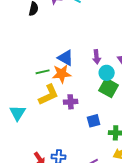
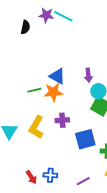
yellow L-shape: (49, 95) -> (36, 127), moved, turned 145
blue square: (94, 121) -> (85, 139), size x1.5

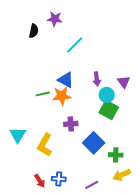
cyan line: (63, 16) -> (75, 45), moved, turned -72
yellow L-shape: (36, 127) -> (45, 145), moved
blue square: (85, 139) -> (94, 143), turned -30

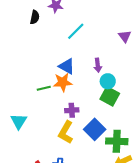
purple triangle: (124, 82) -> (125, 36), moved
green line: (43, 94) -> (44, 88), moved
yellow L-shape: (45, 145) -> (66, 132), moved
green cross: (116, 155) -> (117, 141), size x1.5

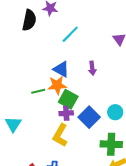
black semicircle: (35, 17) -> (29, 20), size x1.5
cyan circle: (108, 81) -> (115, 112), moved
green square: (110, 96) -> (68, 99), moved
blue square: (95, 129) -> (89, 117), moved

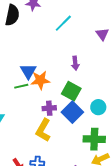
cyan line: (70, 34) -> (63, 23), moved
blue triangle: (61, 69) -> (28, 71), moved, turned 30
green square: (68, 99) -> (71, 91), moved

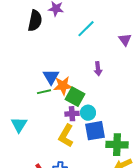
green square: (71, 91) -> (75, 97), moved
cyan circle: (98, 107) -> (88, 113), moved
blue square: (72, 112) -> (95, 131), moved, turned 35

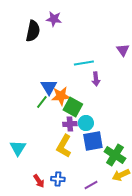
cyan line: (86, 29) -> (84, 63), moved, turned 36
green line: (44, 92) -> (42, 102), turned -40
cyan triangle: (19, 125) -> (18, 148), moved
green cross: (117, 145) -> (115, 155), turned 30

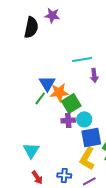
green square: (73, 107) -> (71, 103), turned 30
yellow L-shape: (64, 146) -> (87, 158), moved
cyan triangle: (18, 148) -> (31, 150), moved
blue cross: (58, 179) -> (64, 175), moved

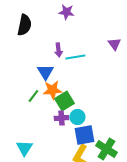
purple star: (52, 15) -> (66, 12), moved
purple arrow: (94, 75) -> (58, 50), moved
blue triangle: (47, 83) -> (45, 72), moved

